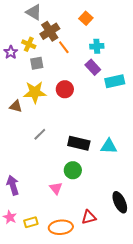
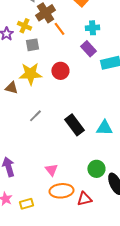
black rectangle: (79, 143) -> (74, 125), turned 40
green circle: (73, 170) -> (96, 169), moved
orange ellipse: (61, 227) -> (61, 191), moved

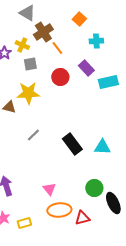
cyan cross: (92, 28) -> (96, 41), moved
red circle: (60, 71) -> (60, 77), moved

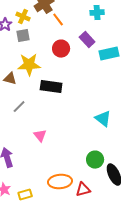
gray square: (30, 64) -> (23, 36), moved
gray line: (33, 135) -> (19, 107), moved
black rectangle: (72, 144) -> (51, 87), moved, turned -45
cyan triangle: (102, 147) -> (103, 119), turned 36
pink triangle: (49, 189) -> (40, 136), moved

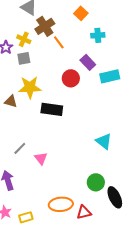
red circle: (61, 49) -> (71, 78), moved
gray line: (19, 107) -> (20, 148), moved

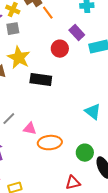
yellow star: (30, 87) -> (19, 58), turned 30
pink triangle: (41, 158) -> (30, 129), turned -40
orange ellipse: (61, 204) -> (50, 143), moved

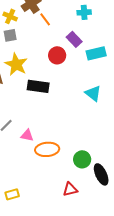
cyan triangle: (93, 112) -> (93, 93), moved

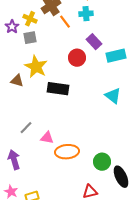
cyan cross: (84, 12) -> (86, 14), moved

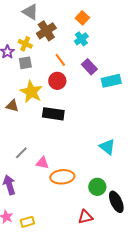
cyan cross: (86, 14) -> (81, 39), turned -32
orange line: (65, 22) -> (60, 60), moved
red circle: (77, 58) -> (57, 81), moved
cyan triangle: (113, 96) -> (107, 147), moved

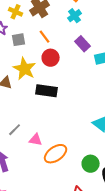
yellow cross: (25, 44) -> (16, 12), moved
orange line: (60, 60) -> (45, 37), moved
orange ellipse: (62, 177) -> (56, 154), turned -30

